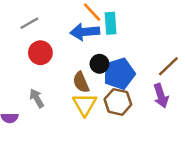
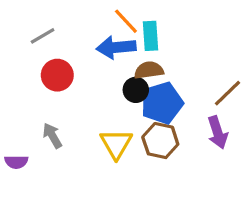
brown semicircle: (81, 82) -> (149, 70), moved, turned 105

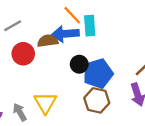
brown semicircle: (149, 70) -> (48, 41), moved
gray arrow: (52, 136) -> (20, 112), moved
yellow triangle: (116, 144) -> (45, 103), moved

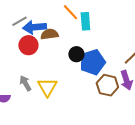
blue arrow: (65, 34) -> (34, 27), moved
brown hexagon: (97, 100) -> (107, 85), moved
gray arrow: (20, 112) -> (25, 83), moved

